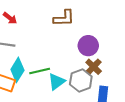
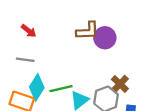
purple circle: (88, 46) -> (105, 38), moved

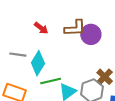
red arrow: (29, 31) -> (41, 28), moved
cyan diamond: (37, 87) -> (38, 63), moved

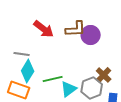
red arrow: (41, 28) -> (44, 29), size x1.5
cyan diamond: (38, 63) -> (28, 71), moved

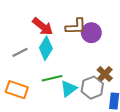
gray line: (22, 54) -> (20, 52), turned -35
cyan diamond: (28, 71) -> (46, 48), moved

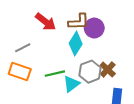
cyan diamond: (46, 48) -> (76, 44), moved
gray hexagon: (92, 88) -> (90, 72), moved
orange rectangle: (17, 90) -> (20, 72), moved

